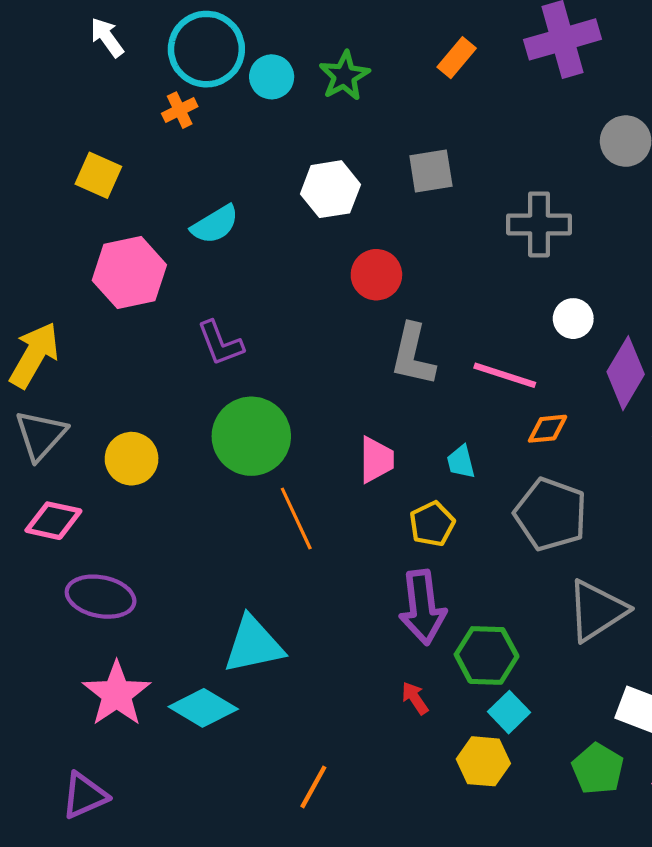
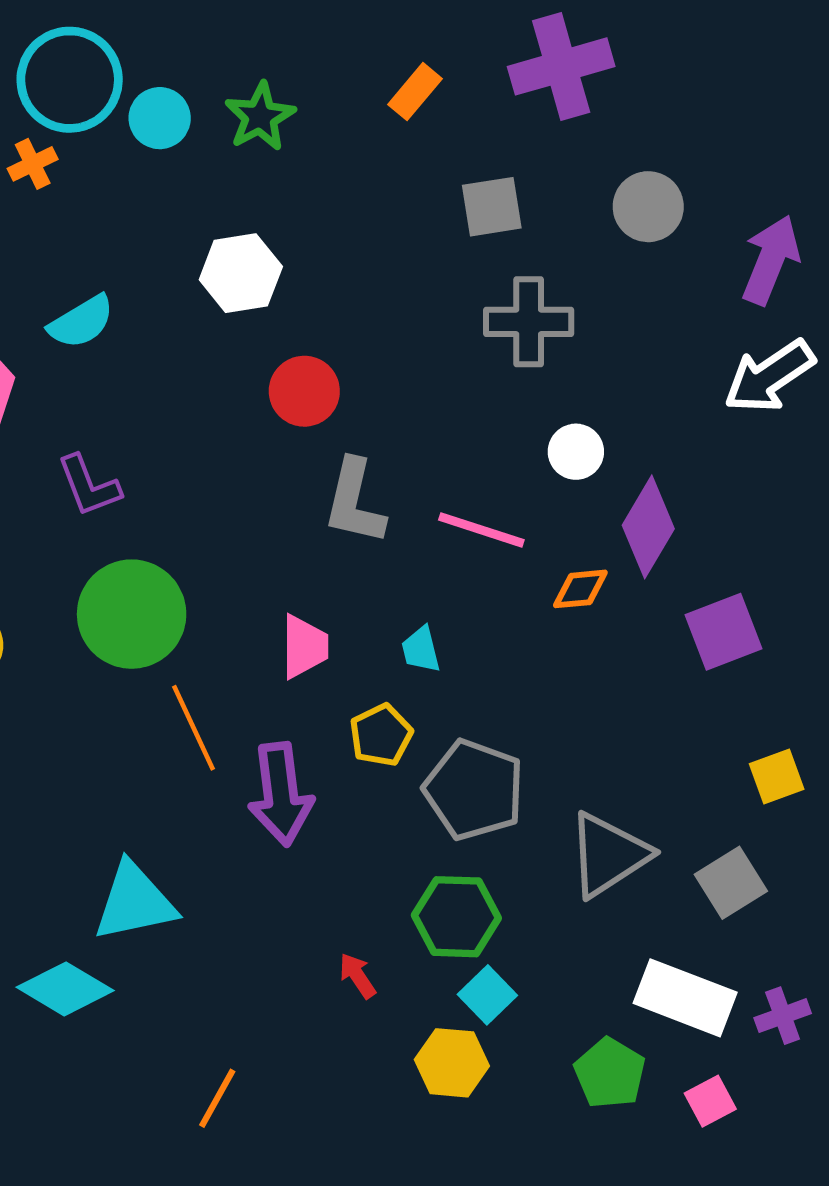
gray square: (431, 171) -> (492, 207), moved
orange diamond: (548, 429) -> (580, 589), moved
gray pentagon: (551, 514) -> (474, 790), moved
purple arrow: (422, 607) -> (281, 794), moved

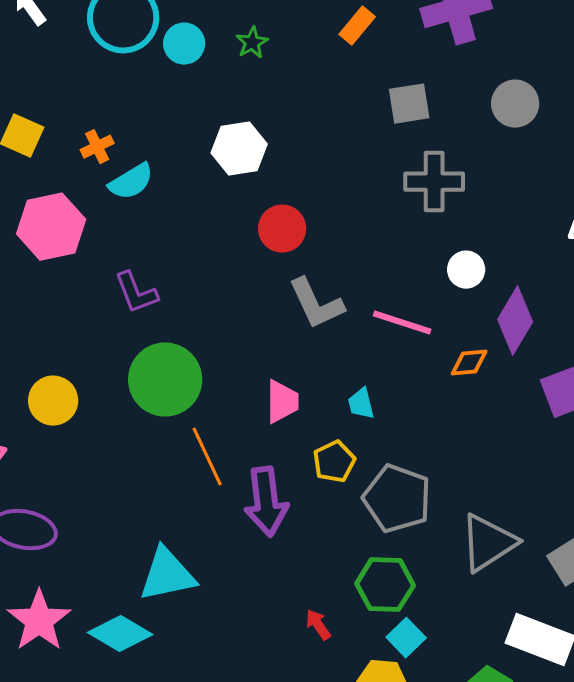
green star: (260, 117) -> (252, 43), size x0.7
orange cross: (33, 164) -> (97, 147), moved
gray L-shape: (354, 502) -> (316, 304), turned -38

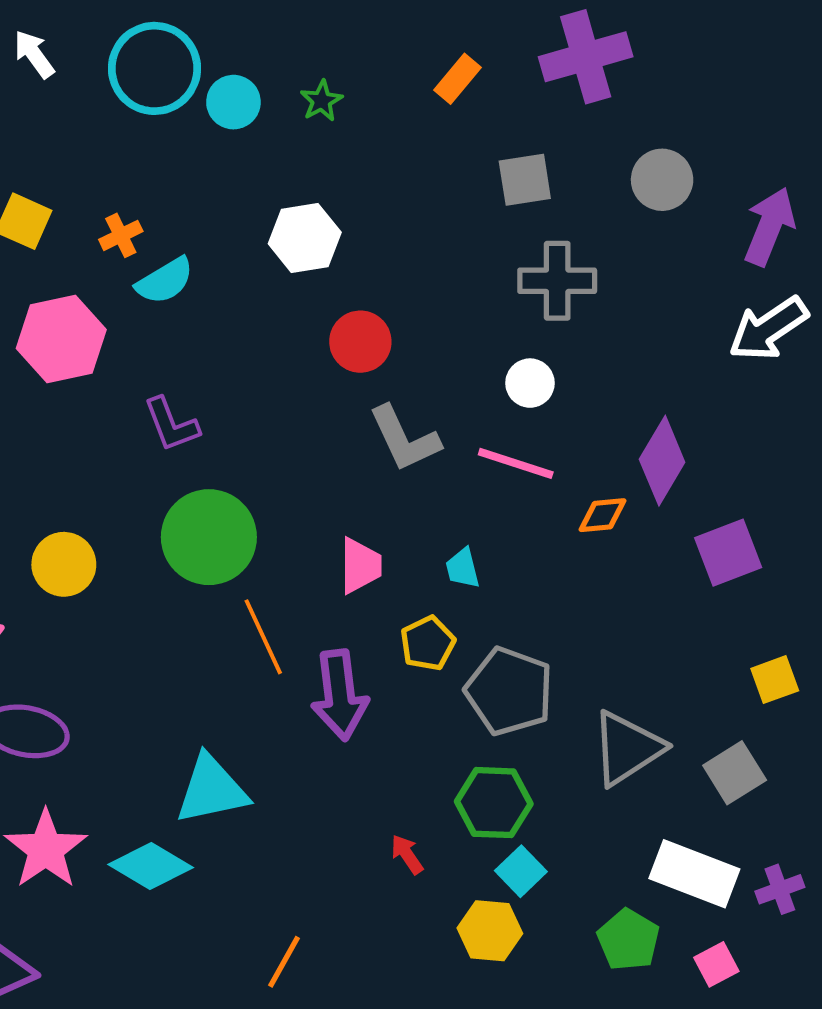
white circle: (466, 270) -> (530, 383), moved

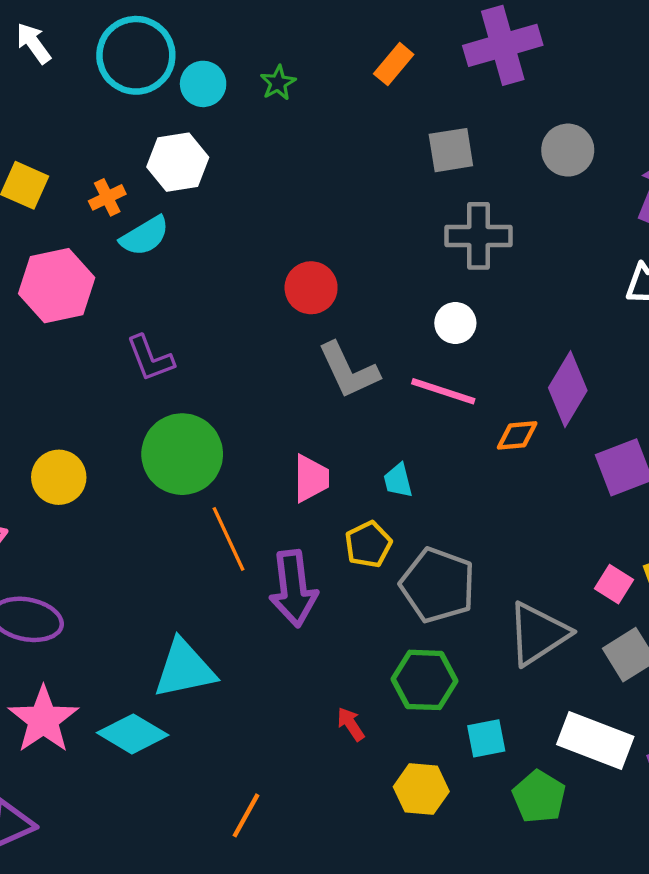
white hexagon: (305, 238) -> (178, 162), moved
cyan square: (521, 871) -> (486, 738), moved, turned 33
pink square: (716, 964) -> (614, 584), moved, turned -30

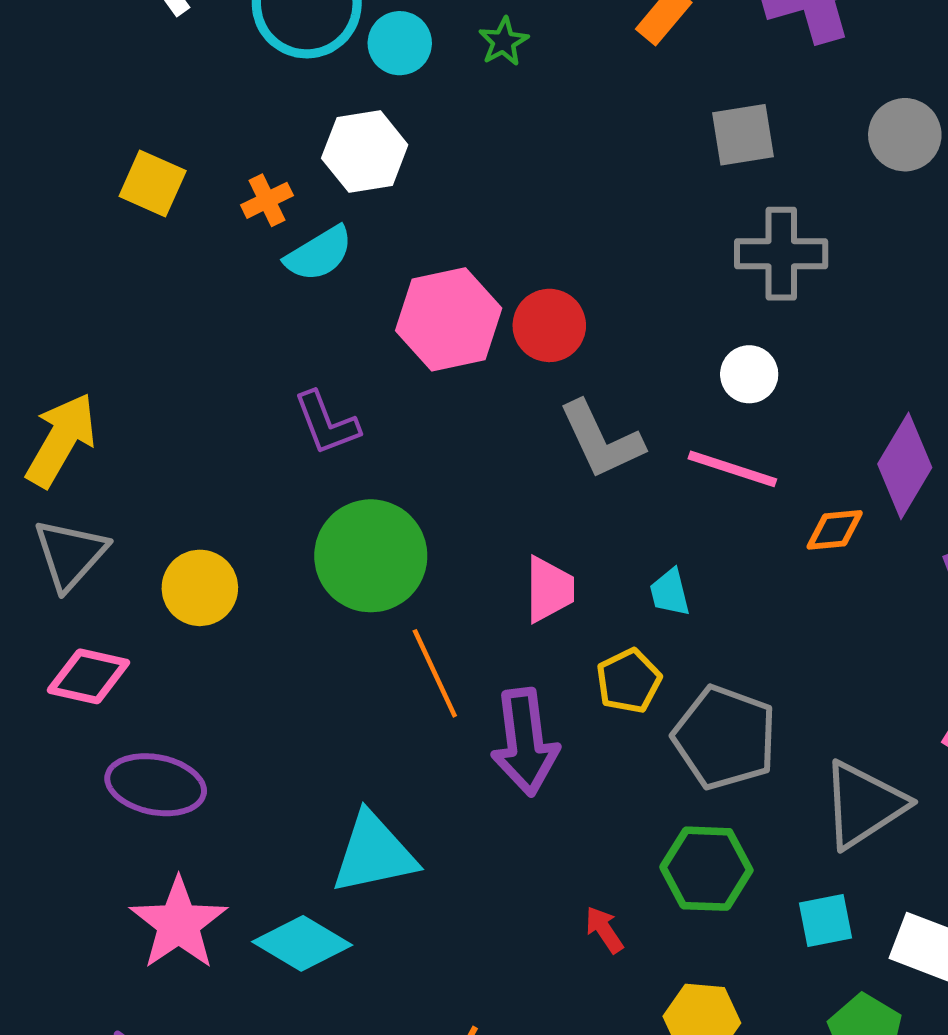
pink hexagon: (57, 286) -> (449, 319), moved
cyan square: (486, 738) -> (825, 921), moved

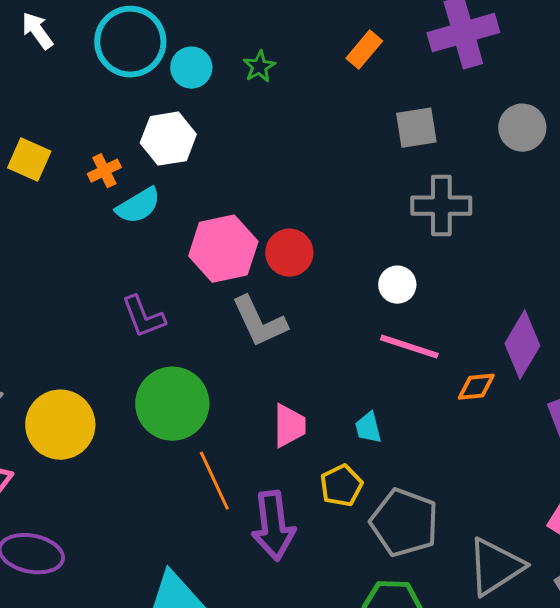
white circle: (749, 374) -> (397, 285), moved
gray L-shape: (601, 440) -> (259, 322), moved
yellow circle: (200, 588) -> (60, 425), size x1.4

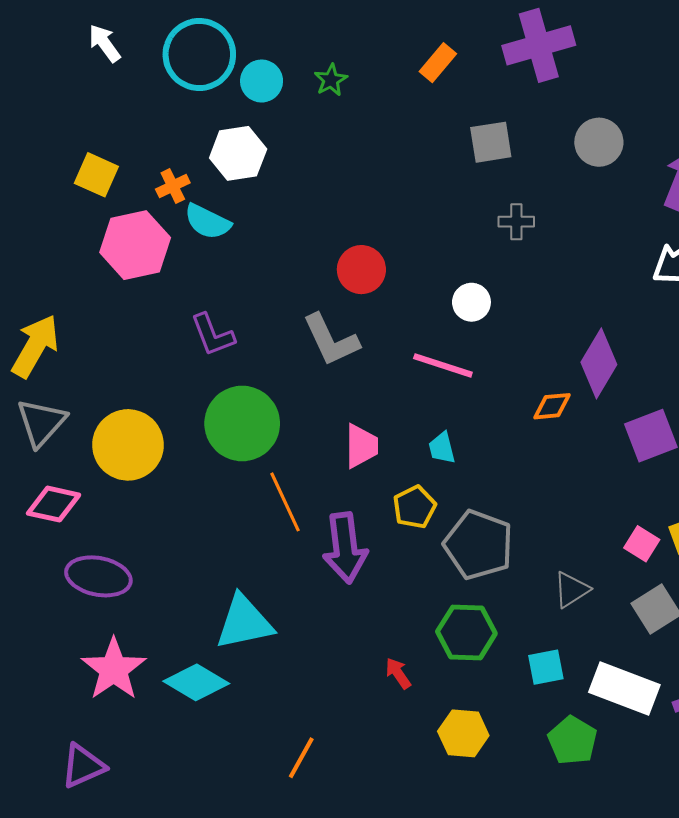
cyan semicircle: (138, 206) -> (207, 222), turned 57
gray cross: (441, 206) -> (516, 222), size x0.6
pink hexagon: (223, 249) -> (135, 245), moved
pink line: (409, 347) -> (443, 365), moved
gray triangle: (495, 567) -> (571, 590), size x0.6

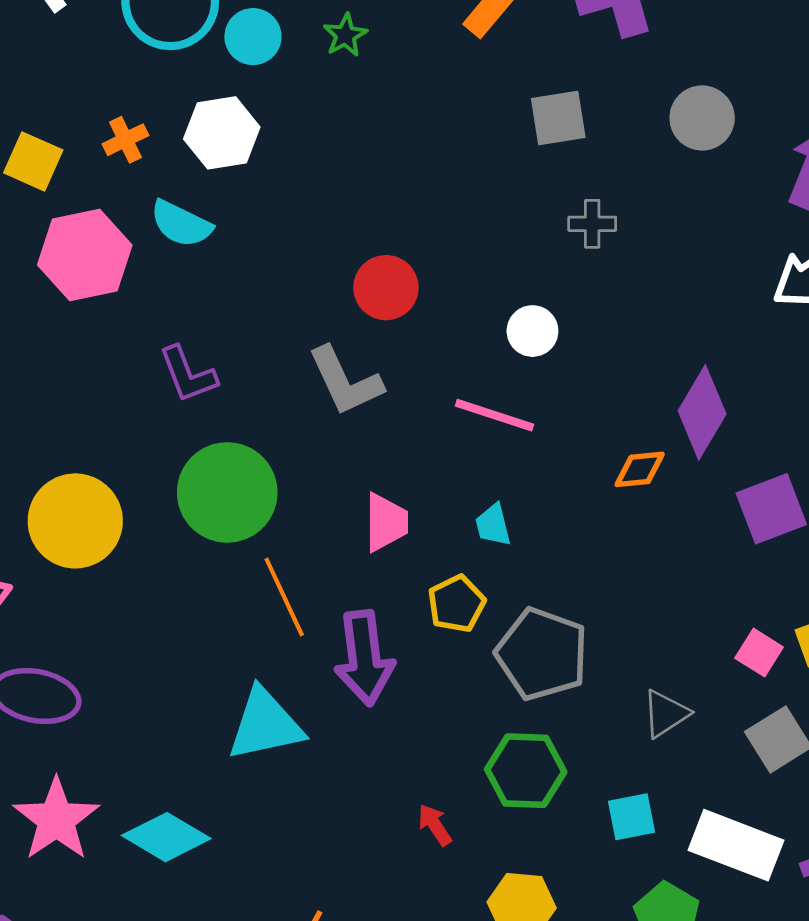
orange cross: (173, 186) -> (125, 140), moved
cyan triangle: (244, 622) -> (265, 724), moved

